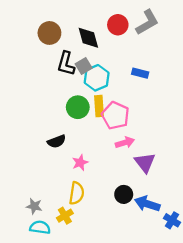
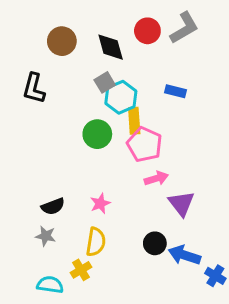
black L-shape: (66, 64) -> (34, 88), moved
yellow rectangle: (99, 106) -> (134, 121), moved
black semicircle: (57, 141) -> (53, 206), moved
gray star: (34, 206) -> (46, 236), moved

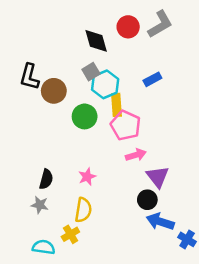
brown circle: (62, 41) -> (54, 91), moved
blue rectangle: (176, 91) -> (152, 79), turned -42
black semicircle: (53, 206) -> (46, 179), turned -54
black circle: (155, 243) -> (147, 200), moved

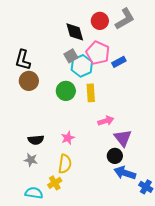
brown circle: (54, 91) -> (29, 81), moved
yellow rectangle: (117, 105) -> (91, 93), moved
pink pentagon: (126, 125) -> (98, 53), moved
black semicircle: (46, 179) -> (36, 140), turned 70

